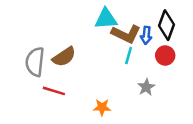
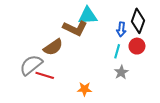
brown L-shape: (126, 34) -> (75, 28), moved
cyan line: (129, 55) -> (117, 51), moved
gray semicircle: (35, 62) -> (31, 65), moved, turned 45

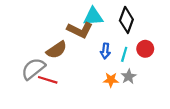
black diamond: (138, 21) -> (126, 20), moved
blue arrow: (121, 29) -> (105, 51), moved
orange star: (85, 89) -> (111, 80), moved

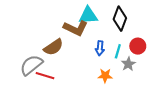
gray star: (129, 77) -> (128, 64), moved

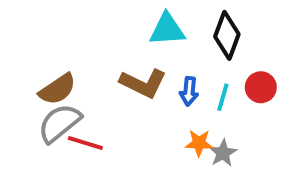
brown L-shape: (76, 28) -> (143, 83), moved
brown semicircle: (53, 47) -> (58, 89), moved
gray star: (128, 64) -> (223, 153), moved

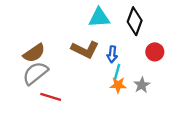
cyan line: (223, 97) -> (117, 72), moved
red line: (85, 143) -> (51, 97), moved
gray star: (223, 153) -> (142, 85), moved

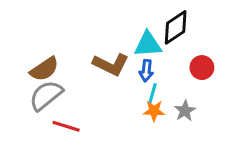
cyan triangle: (99, 18) -> (148, 44), moved
black diamond: (135, 21) -> (176, 27), turned 36

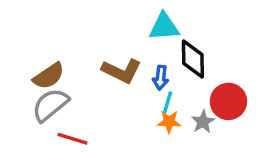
black diamond: (176, 27) -> (193, 59), moved, turned -57
cyan triangle: (148, 44) -> (164, 27), moved
red circle: (202, 68) -> (228, 101), moved, size x1.4

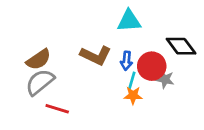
black diamond: (193, 59) -> (181, 46), moved, turned -36
red circle: (228, 101) -> (152, 66), moved
gray star: (203, 122) -> (165, 79), moved, turned -30

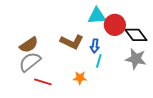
red circle: (152, 66) -> (115, 25), moved
gray star: (165, 79) -> (136, 59), moved, size x1.5
orange star: (133, 95) -> (80, 78), moved

